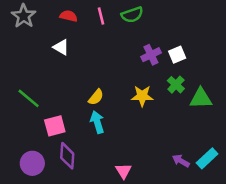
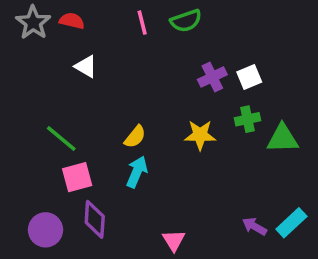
red semicircle: (69, 16) -> (72, 21), moved
green cross: (176, 85) -> (247, 119), turned 35
green line: (29, 98) -> (61, 138), moved
cyan arrow: (97, 122) -> (137, 172), turned 40

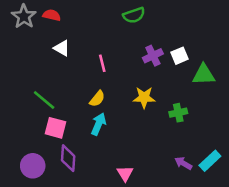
pink line: (142, 23) -> (102, 63), moved
green cross: (247, 119) -> (178, 113), moved
green triangle: (283, 138) -> (204, 75), moved
pink square: (77, 177) -> (55, 128), turned 30

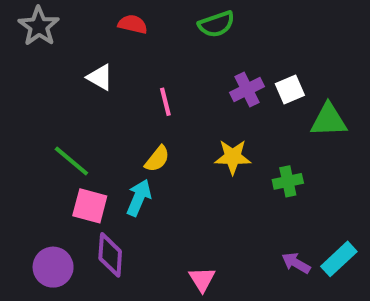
red semicircle: (52, 15) -> (133, 24), moved
cyan arrow: (99, 124) -> (139, 198), moved

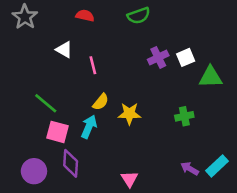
pink line: (165, 102) -> (93, 65), moved
yellow star: (233, 157) -> (129, 114), moved

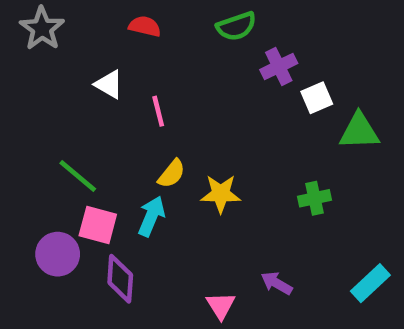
purple cross: (158, 57) -> (279, 66), moved
purple arrow: (190, 169) -> (277, 283), moved
purple circle: (34, 171) -> (58, 254), moved

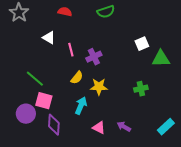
purple cross: (279, 66) -> (94, 57), moved
cyan arrow: (151, 216) -> (81, 106), moved
pink triangle: (221, 305) -> (99, 128), moved, turned -32

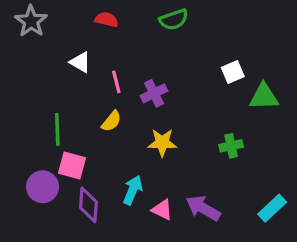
yellow semicircle: (77, 78) -> (111, 121), moved
green line: (35, 79) -> (57, 129), turned 48
cyan arrow: (81, 106) -> (133, 190), moved
purple arrow: (124, 127) -> (203, 208), size x1.5

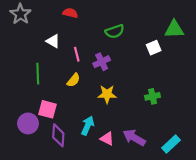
green semicircle: (174, 20) -> (115, 31), moved
green triangle: (264, 97) -> (174, 29), moved
green line: (57, 129) -> (38, 74), moved
cyan rectangle: (272, 208) -> (171, 144), moved

